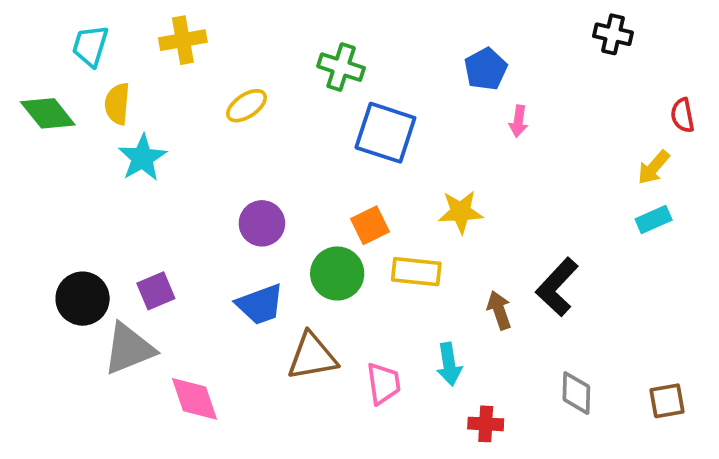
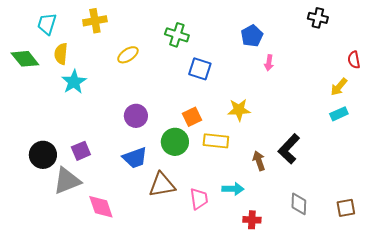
blue square: (385, 133) -> (200, 69), size x0.7
cyan arrow: (449, 364) -> (233, 189), turned -80

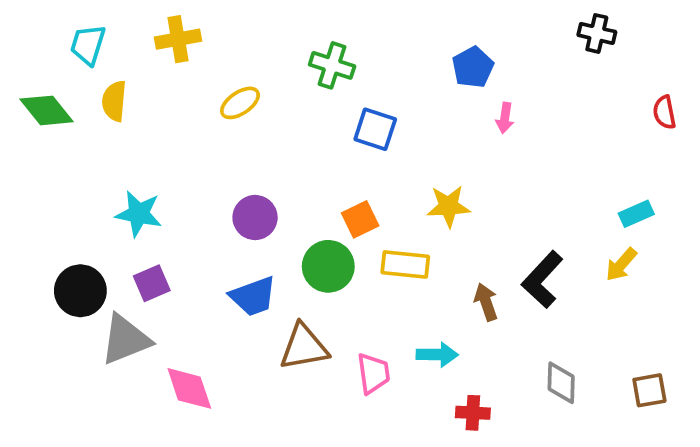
cyan star: (74, 82) -> (139, 214), moved, turned -30
yellow arrow: (339, 87) -> (621, 264), moved

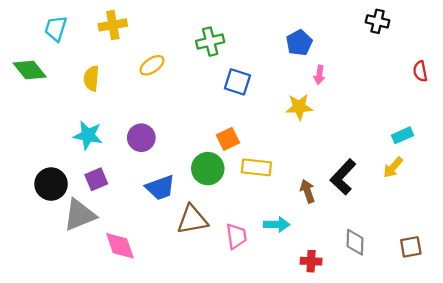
green cross: (332, 65) -> (210, 42), turned -32
yellow semicircle: (114, 101) -> (91, 78), moved
yellow star: (448, 206) -> (299, 107), moved
purple circle: (255, 218) -> (141, 138), moved
red cross: (473, 413) -> (311, 261), moved

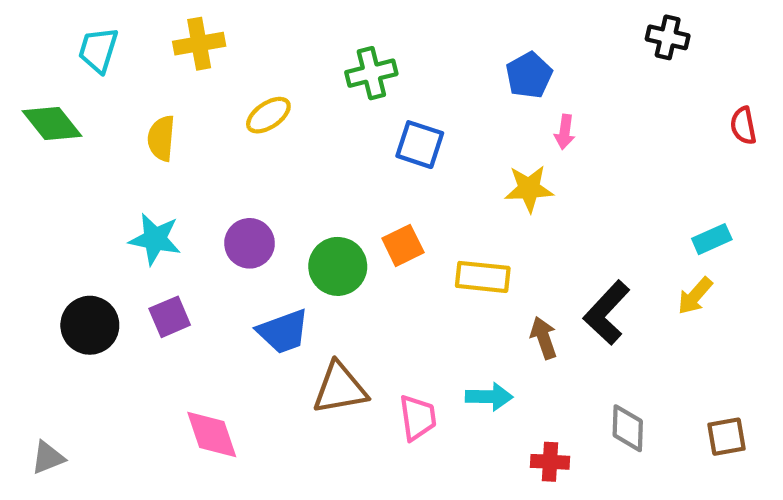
yellow rectangle: (256, 167) -> (483, 277), moved
green circle: (208, 169) -> (338, 266), moved
gray triangle: (80, 215) -> (48, 458), moved, size x0.6

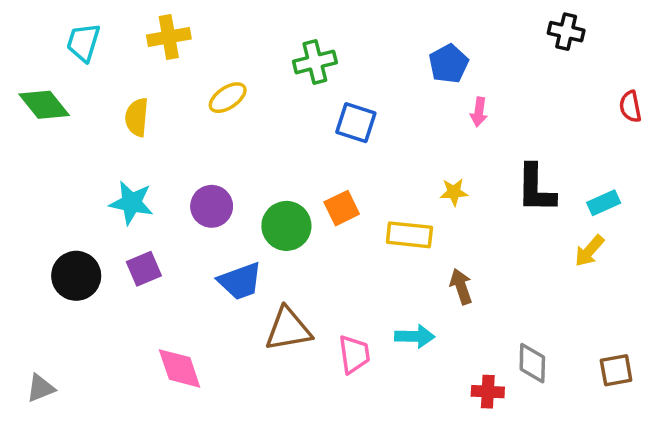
yellow star: (529, 189) -> (454, 192), moved, size x0.7
black L-shape: (607, 313) -> (536, 188), moved, turned -42
red cross: (550, 462) -> (488, 392), moved

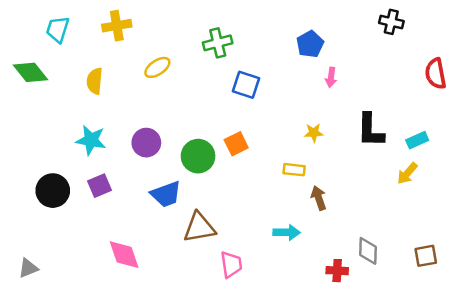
red semicircle: (630, 107) -> (436, 74), size x1.4
yellow rectangle: (409, 235) -> (294, 170), moved, size x0.7
pink trapezoid: (354, 354) -> (231, 264), moved

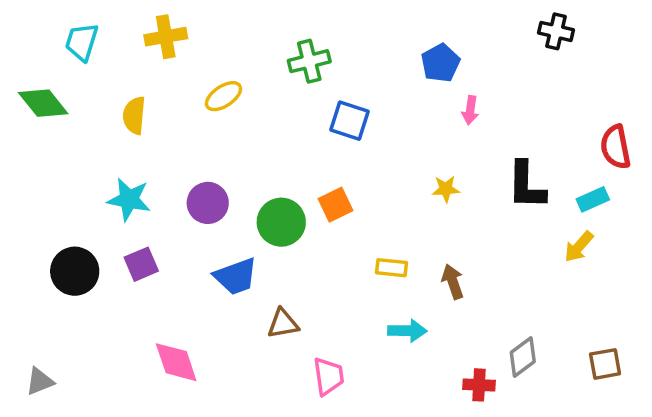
red semicircle: (436, 74) -> (616, 147), moved
yellow rectangle: (294, 170) -> (392, 268), moved
brown triangle: (199, 228) -> (283, 324), size x0.7
gray diamond: (368, 251) -> (523, 357), turned 52

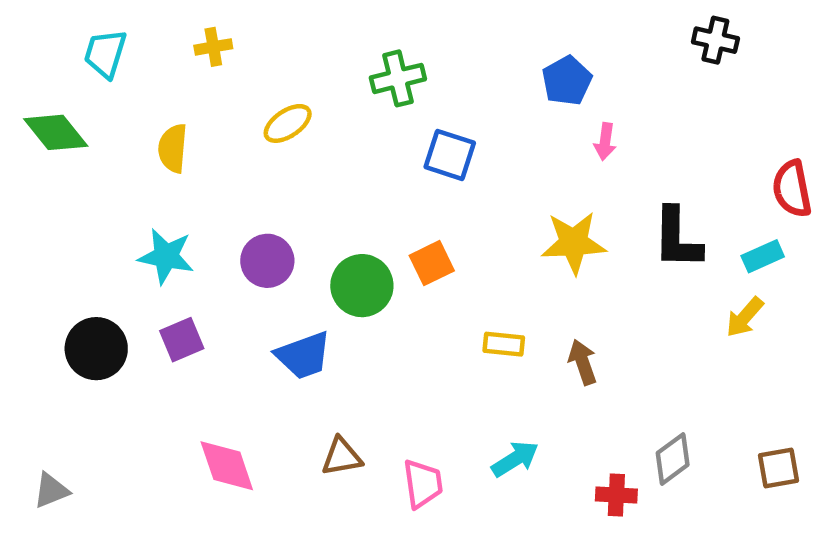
yellow cross: (166, 37) -> (213, 47), size x0.7
yellow star: (446, 189) -> (574, 243), size x1.8
brown triangle: (283, 324) -> (342, 457), moved
cyan arrow: (407, 331) -> (515, 459), moved, turned -33

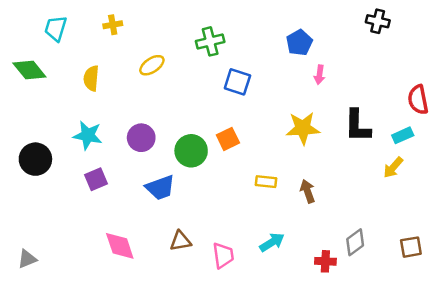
black circle: (96, 349) -> (35, 159), moved

